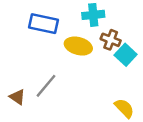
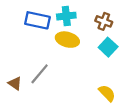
cyan cross: (93, 15) -> (66, 16), moved
brown cross: (111, 40) -> (104, 21), moved

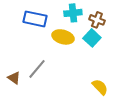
cyan cross: (66, 16) -> (73, 13), moved
cyan square: (108, 47) -> (92, 38), moved

